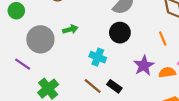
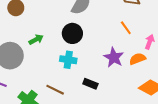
black circle: (120, 33) -> (72, 33), moved
brown line: (93, 86) -> (55, 90), moved

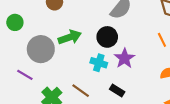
green arrow: (36, 40) -> (70, 37), size x1.5
purple star: (114, 57) -> (124, 58), moved

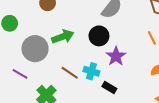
cyan cross: (99, 63) -> (91, 71), moved
brown line: (81, 91) -> (70, 73), moved

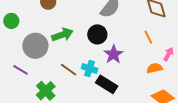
black rectangle: (109, 87) -> (107, 84), size x1.5

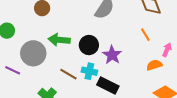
black circle: (97, 34) -> (89, 45), moved
green arrow: (62, 35) -> (59, 40), turned -150
purple line: (21, 70) -> (13, 70), moved

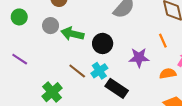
gray circle: (33, 53) -> (51, 26), moved, size x0.6
purple star: (112, 55) -> (139, 58), moved, turned 30
cyan cross: (89, 71) -> (99, 71), turned 35

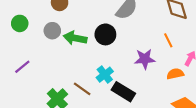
black circle: (103, 43) -> (105, 34), moved
purple line: (20, 59) -> (22, 67), turned -70
brown line: (77, 71) -> (82, 89), moved

